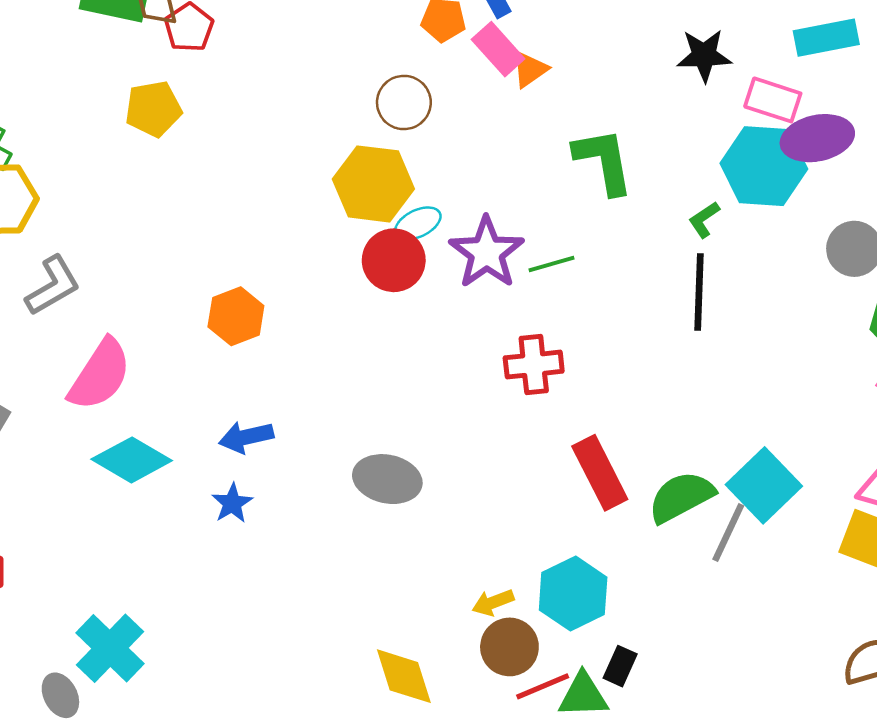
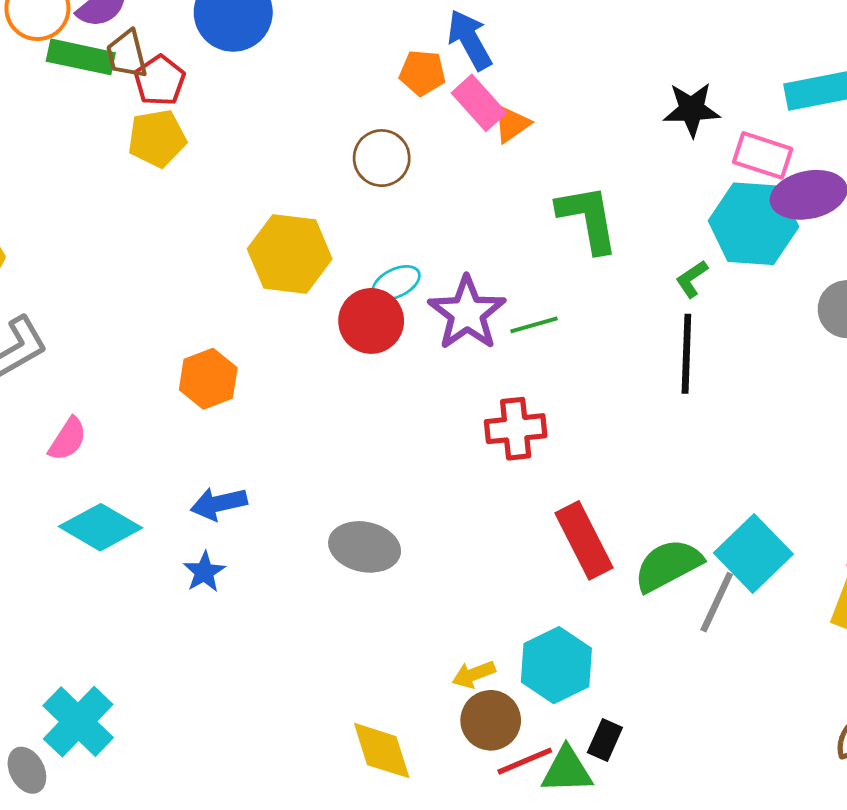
yellow pentagon: (153, 109) -> (157, 138), moved
yellow hexagon: (373, 184) -> (290, 254), moved
pink semicircle: (100, 375) -> (68, 439), size x0.6

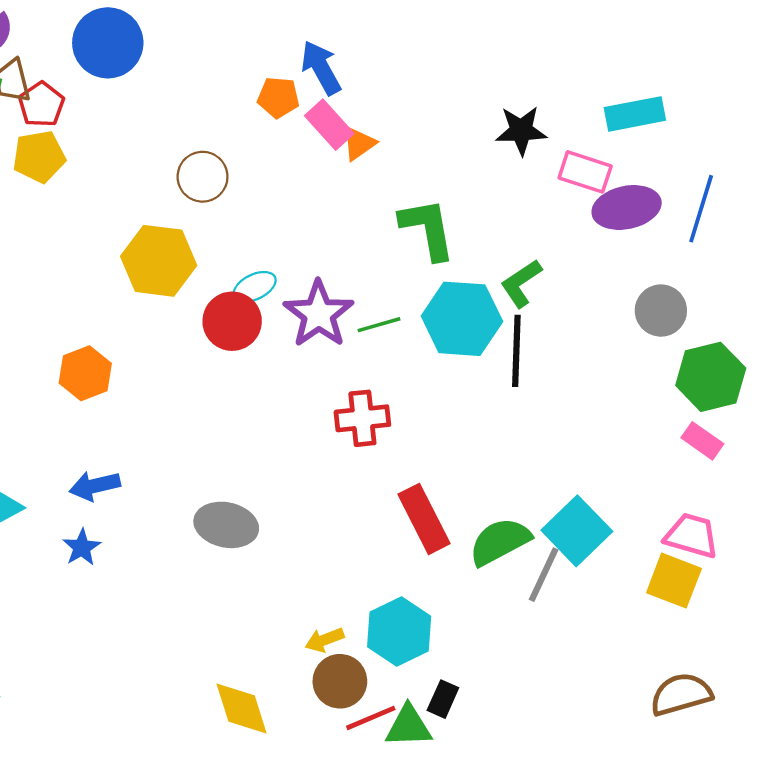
brown circle: (382, 158) -> (203, 177), moved
cyan hexagon: (753, 224) -> (462, 319), moved
green L-shape: (692, 279) -> (521, 283), size x1.4

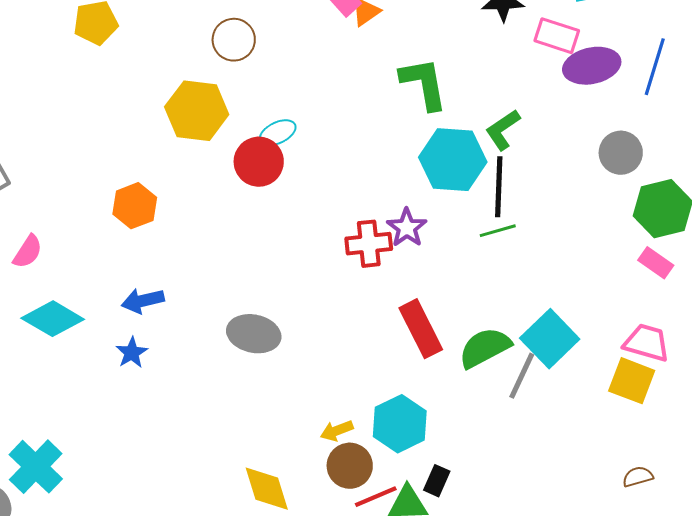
purple star: (319, 314) -> (407, 228), moved, size x0.7
green line: (379, 325) -> (498, 231), moved
brown semicircle: (681, 694) -> (638, 477), size x0.6

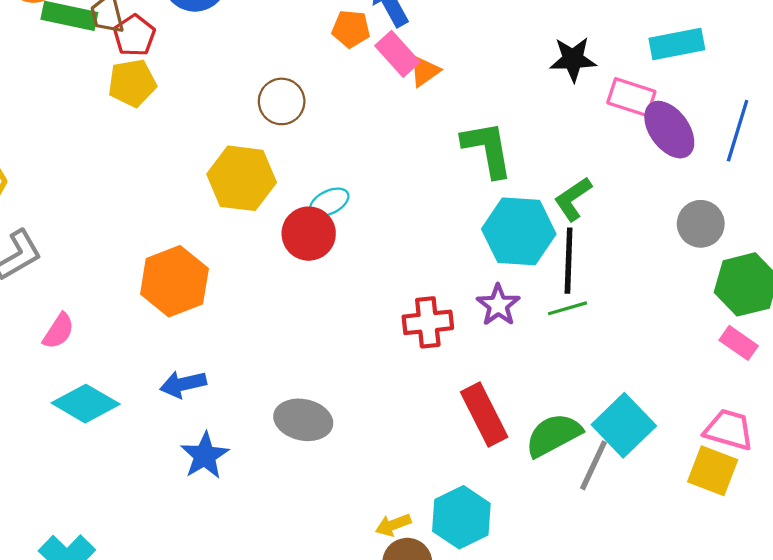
purple ellipse: (592, 66) -> (669, 130), turned 66
orange hexagon: (135, 206) -> (174, 281), size x1.4
purple star: (407, 228) -> (498, 305), moved
blue star: (132, 353) -> (205, 456), moved, size x1.4

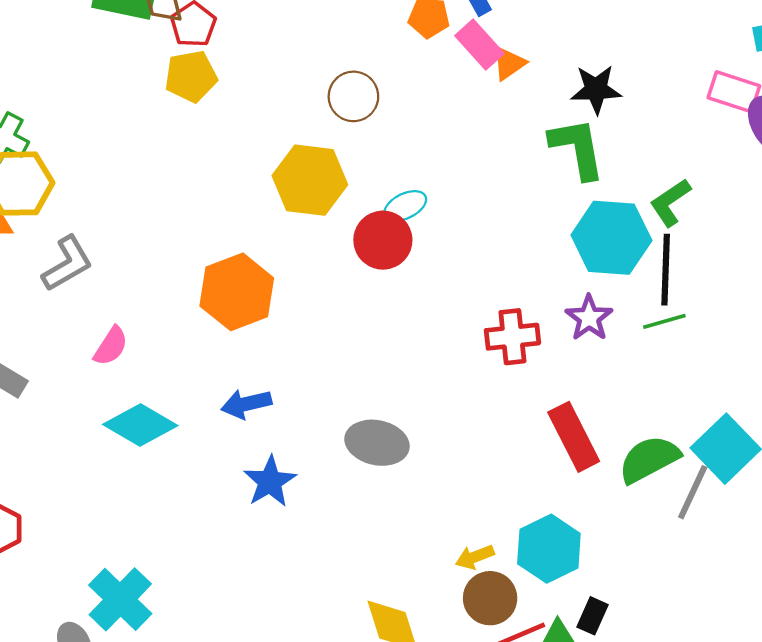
black star: (573, 59) -> (596, 89), moved

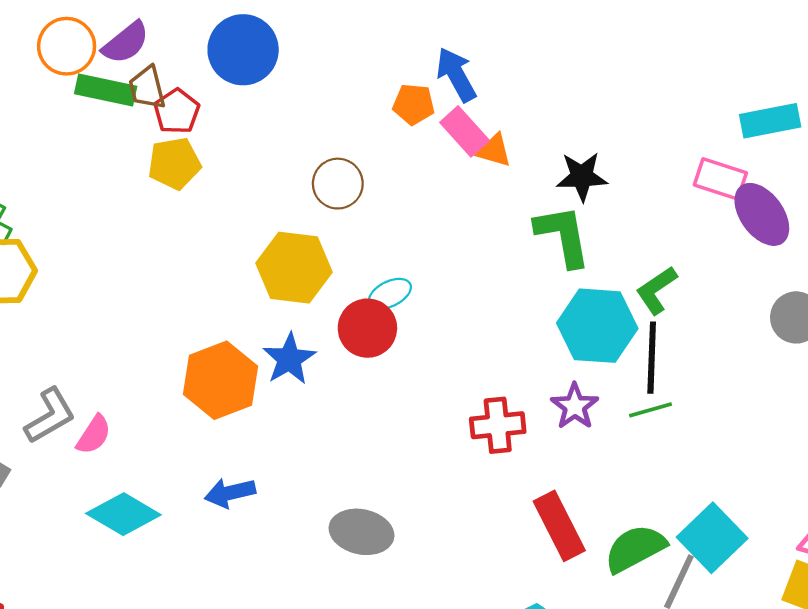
orange triangle: (509, 63) -> (494, 150), turned 51
gray L-shape: (67, 264) -> (50, 416), moved
blue star: (270, 482) -> (289, 359), moved

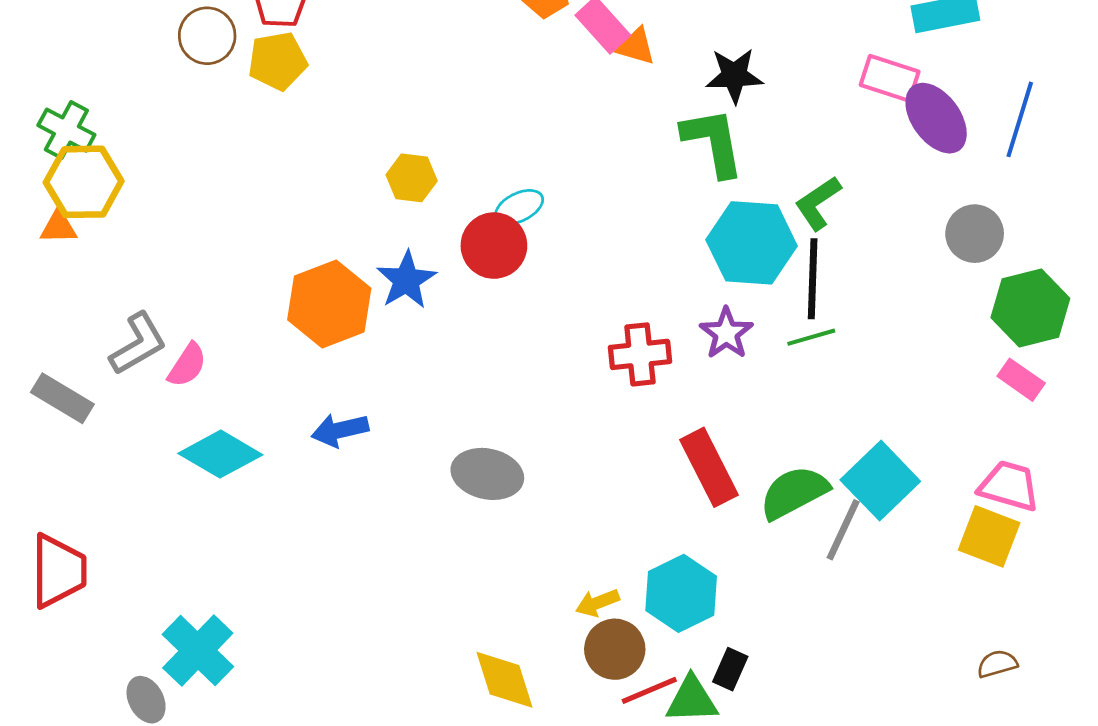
brown circle: (338, 184) -> (207, 36), moved
yellow hexagon: (294, 268) -> (412, 178), size x0.6

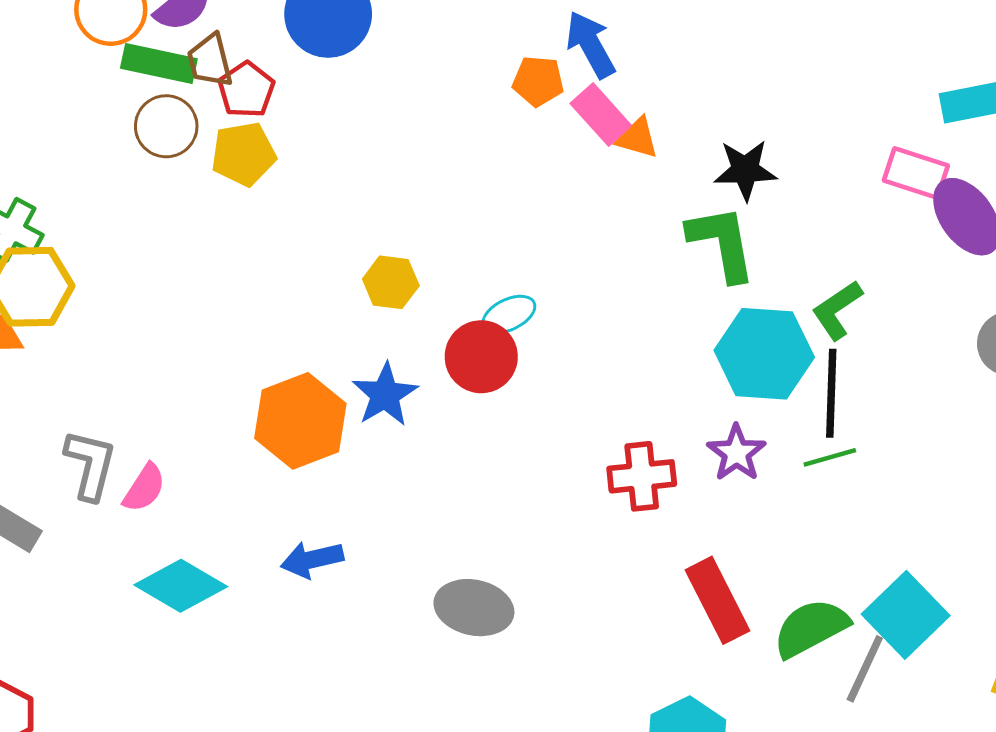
gray L-shape: (138, 344) -> (90, 465), turned -46

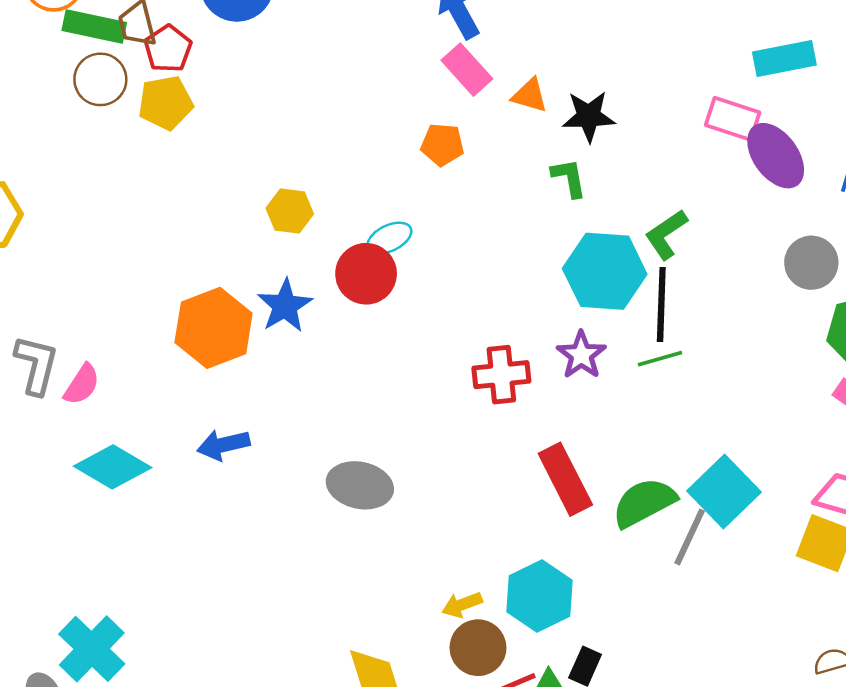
orange pentagon: (538, 81) -> (442, 145), moved
orange triangle: (637, 138) -> (530, 95), moved
green L-shape: (722, 243) -> (569, 178), size x0.6

